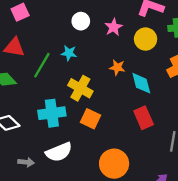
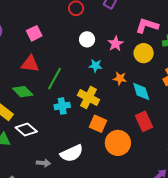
cyan star: (69, 53) -> (96, 66), moved
cyan cross: (52, 113) -> (62, 106), moved, size x0.7
orange circle: (114, 164) -> (118, 143), moved

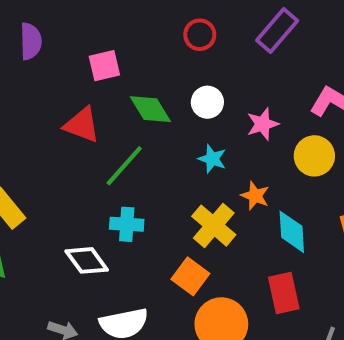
green diamond: (23, 92) -> (150, 109), moved
yellow cross: (88, 97) -> (214, 226), moved
white diamond: (26, 129) -> (87, 260), moved

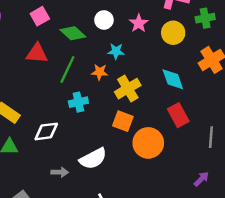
orange star: (255, 196) -> (100, 72), moved
yellow cross: (214, 226) -> (128, 89), turned 35
white diamond: (87, 260) -> (46, 131), moved, turned -45

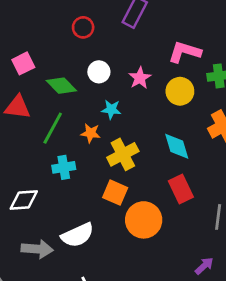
gray arrow: (60, 172) -> (37, 249), size x1.5

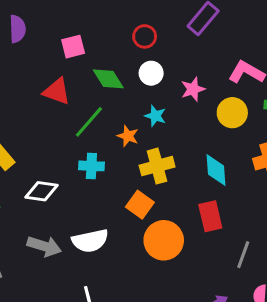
red circle: (83, 27) -> (145, 36), moved

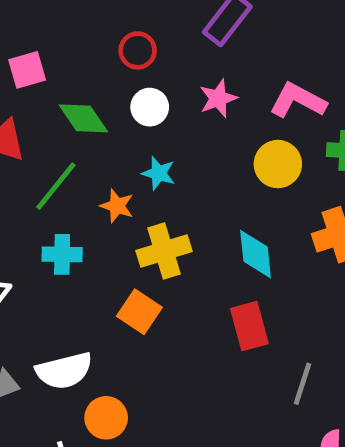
pink star: (193, 89) -> (218, 98), moved
orange circle: (164, 240) -> (106, 418), moved, size x0.7

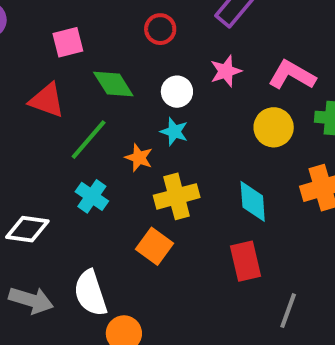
white circle: (150, 107) -> (177, 92), moved
cyan cross: (62, 254) -> (92, 196), turned 32
white semicircle: (64, 371) -> (90, 293), turned 84

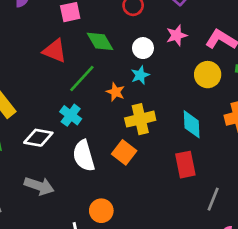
cyan star: (174, 132) -> (140, 75), turned 30
cyan cross: (92, 196) -> (71, 115), moved
white semicircle: (90, 293) -> (84, 156), moved

